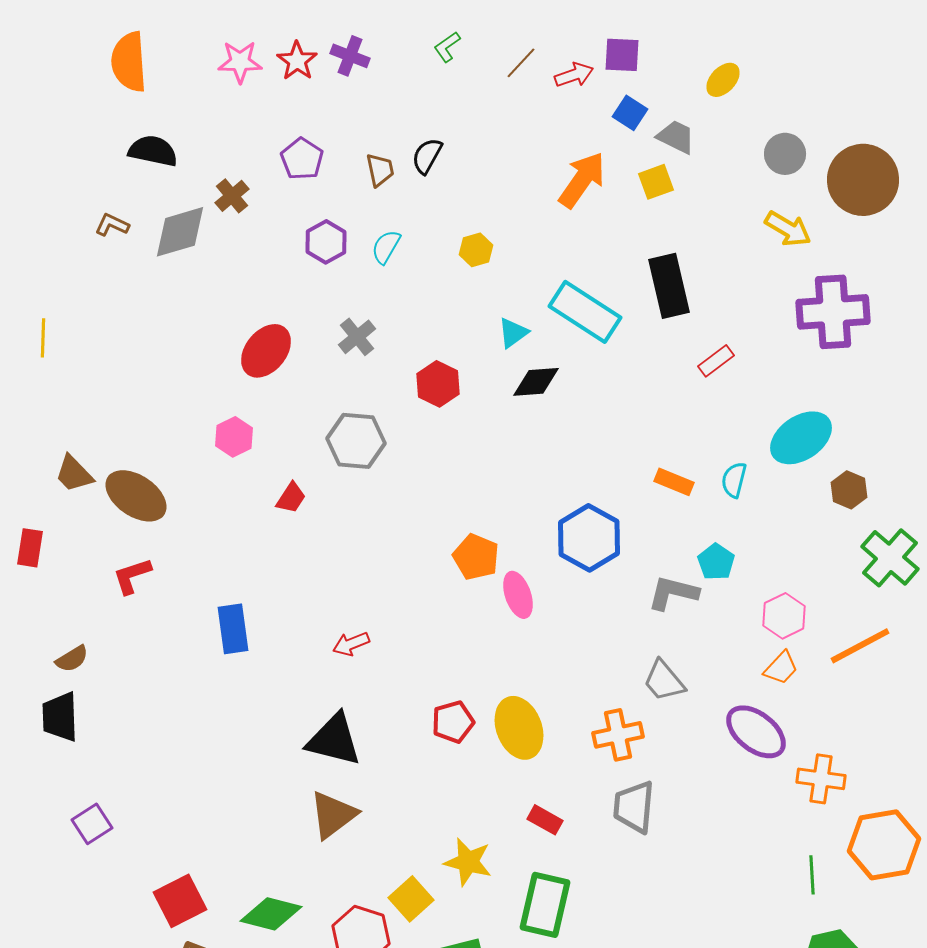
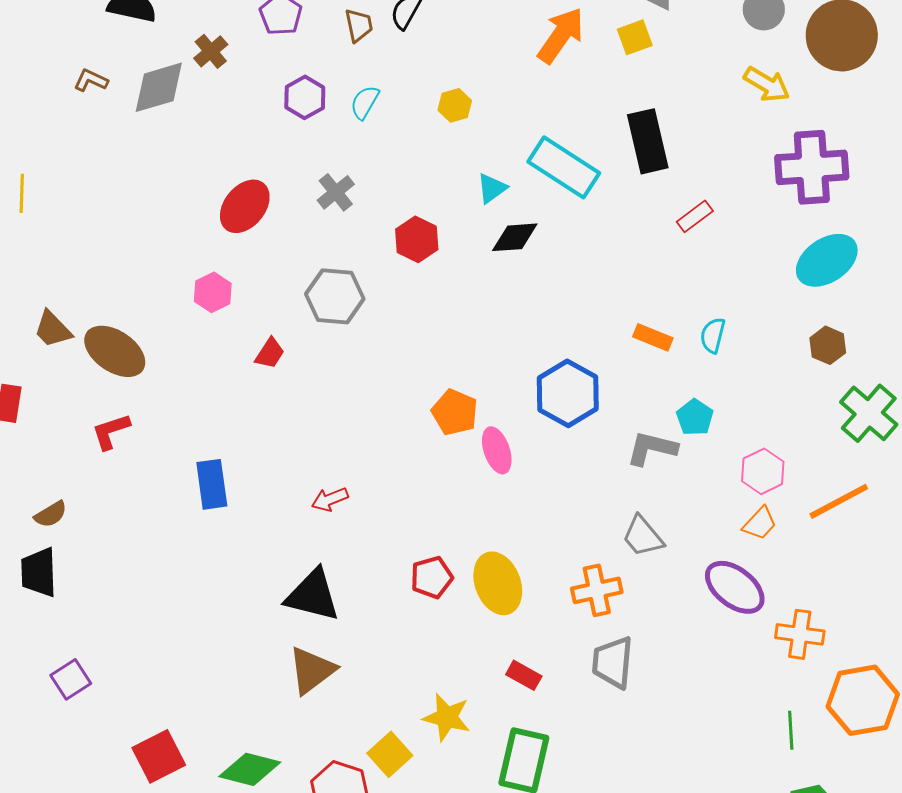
cyan ellipse: (801, 438) -> (827, 260), moved

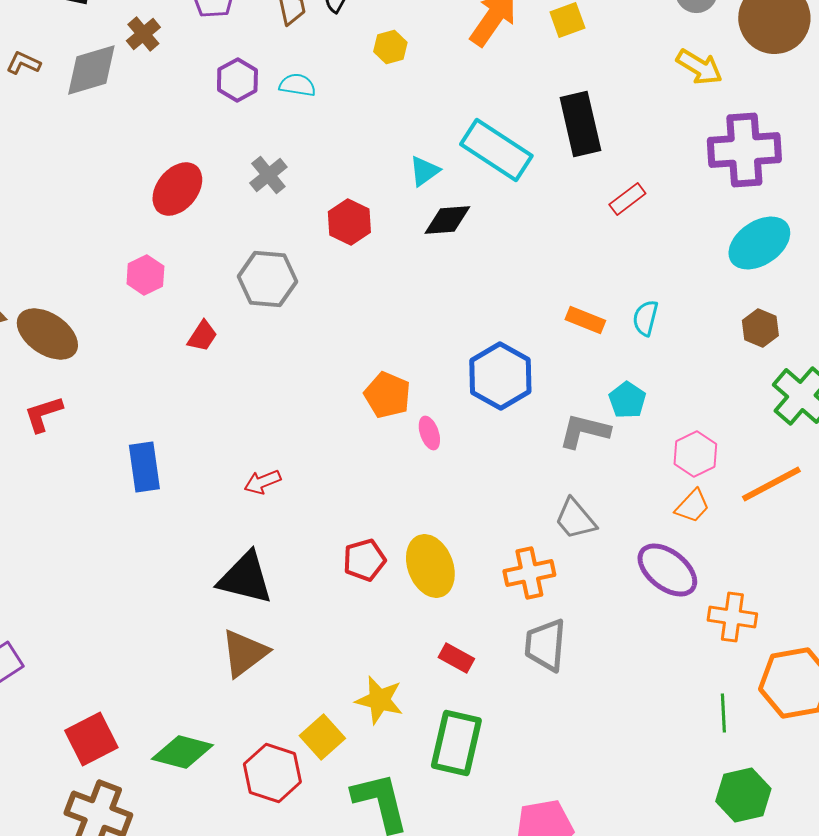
cyan semicircle: (365, 102) -> (297, 85), turned 69
yellow hexagon: (455, 105) -> (390, 47), moved
pink ellipse: (497, 450) -> (429, 433), size x0.7

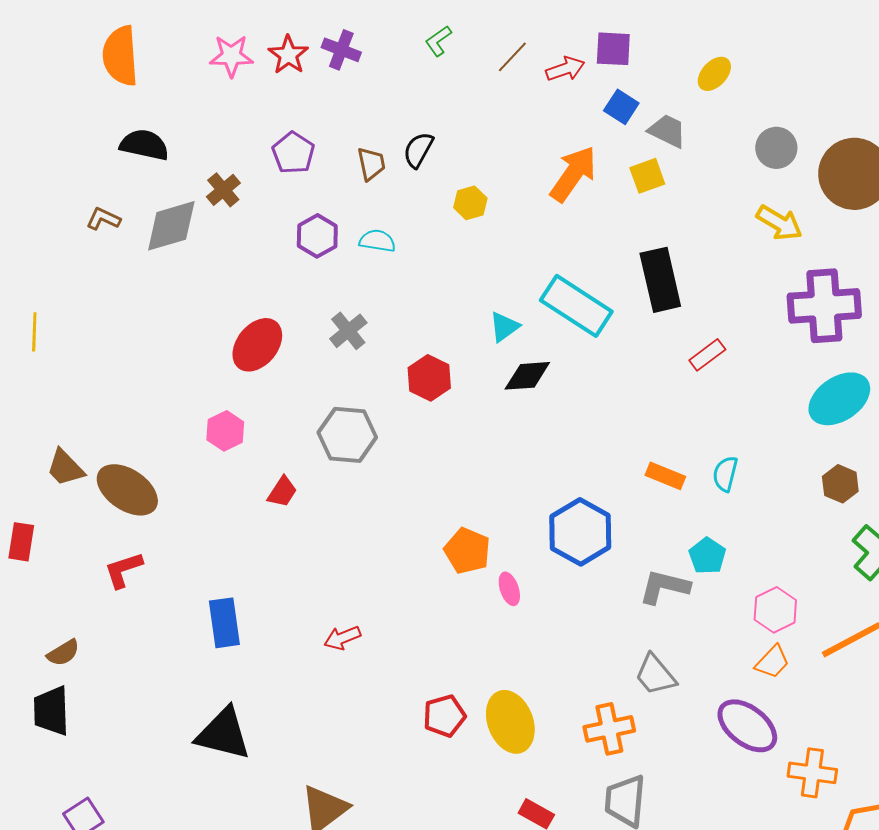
black triangle: (245, 578) -> (223, 734), moved

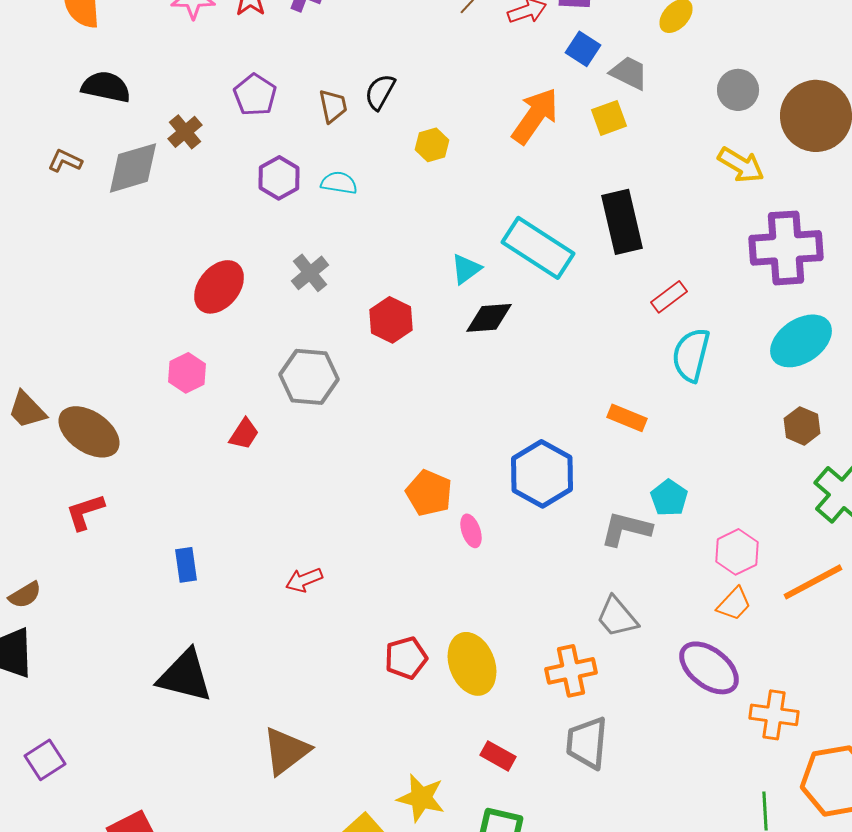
cyan semicircle: (725, 474) -> (691, 355), moved, size x1.5
blue rectangle: (224, 623) -> (186, 565), size x0.7

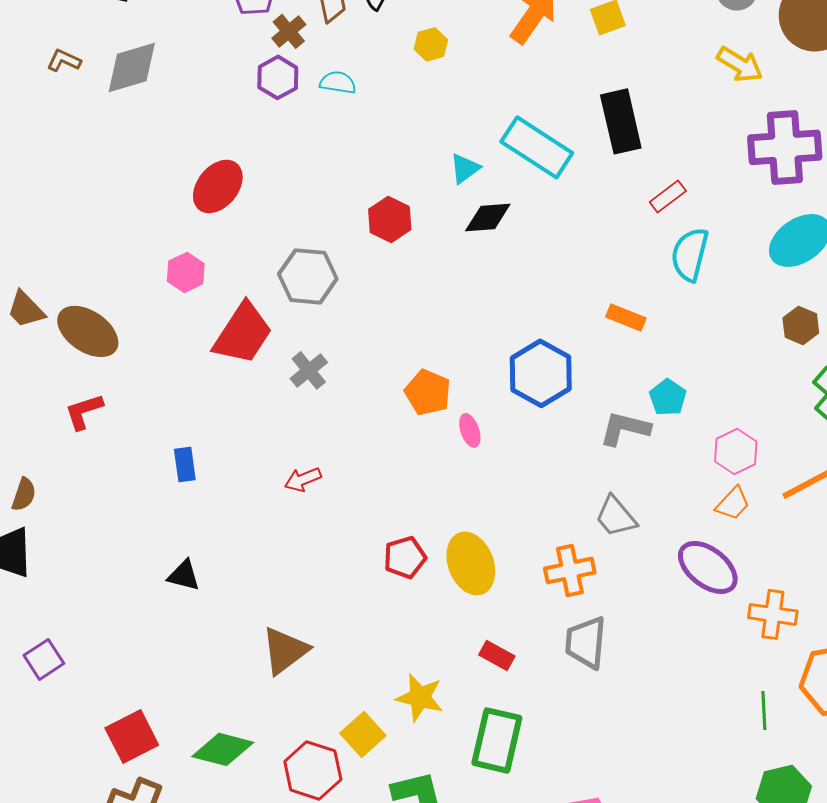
brown cross: (185, 132) -> (289, 31), moved
gray cross: (310, 273) -> (309, 370), moved
red trapezoid: (244, 434) -> (243, 333), size x2.0
brown semicircle: (25, 595) -> (24, 494), turned -40
black triangle: (185, 676) -> (184, 575), size x0.6

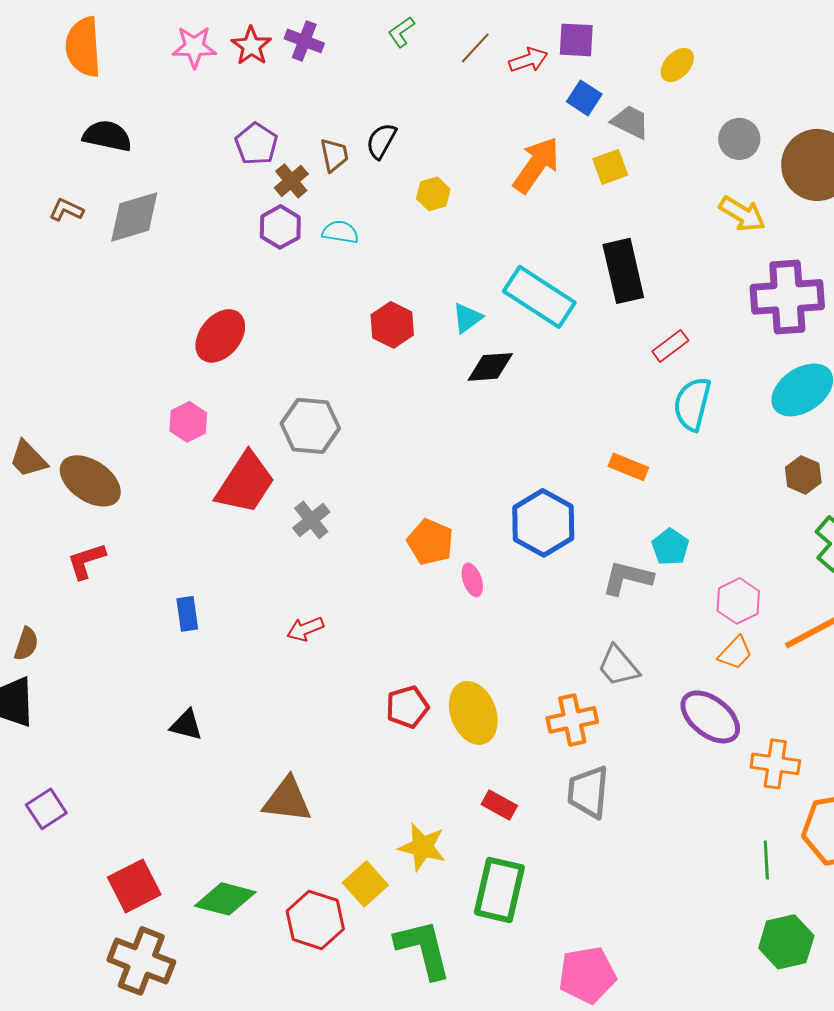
red hexagon: (390, 219) -> (392, 325), moved
brown triangle: (285, 650) -> (287, 800), turned 44

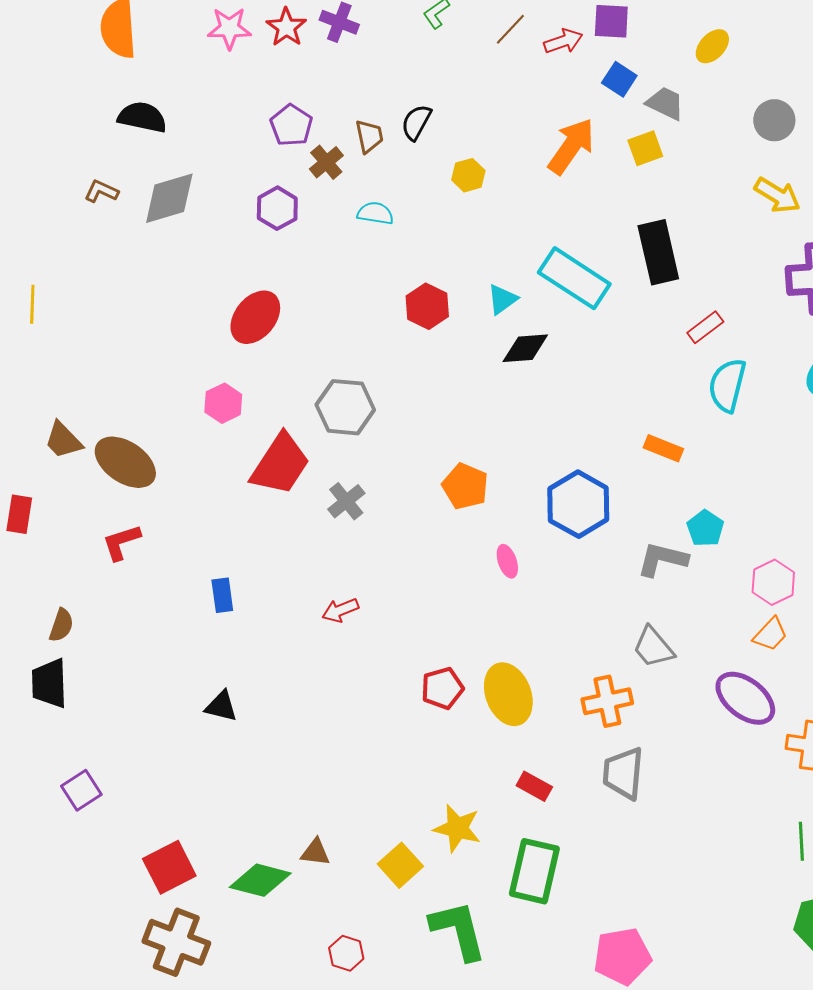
purple hexagon: (280, 227) -> (277, 208), moved
orange pentagon: (430, 542) -> (465, 486), moved
brown triangle: (287, 800) -> (315, 852), moved, size x0.6
red hexagon: (315, 920) -> (346, 953), moved, size x0.6

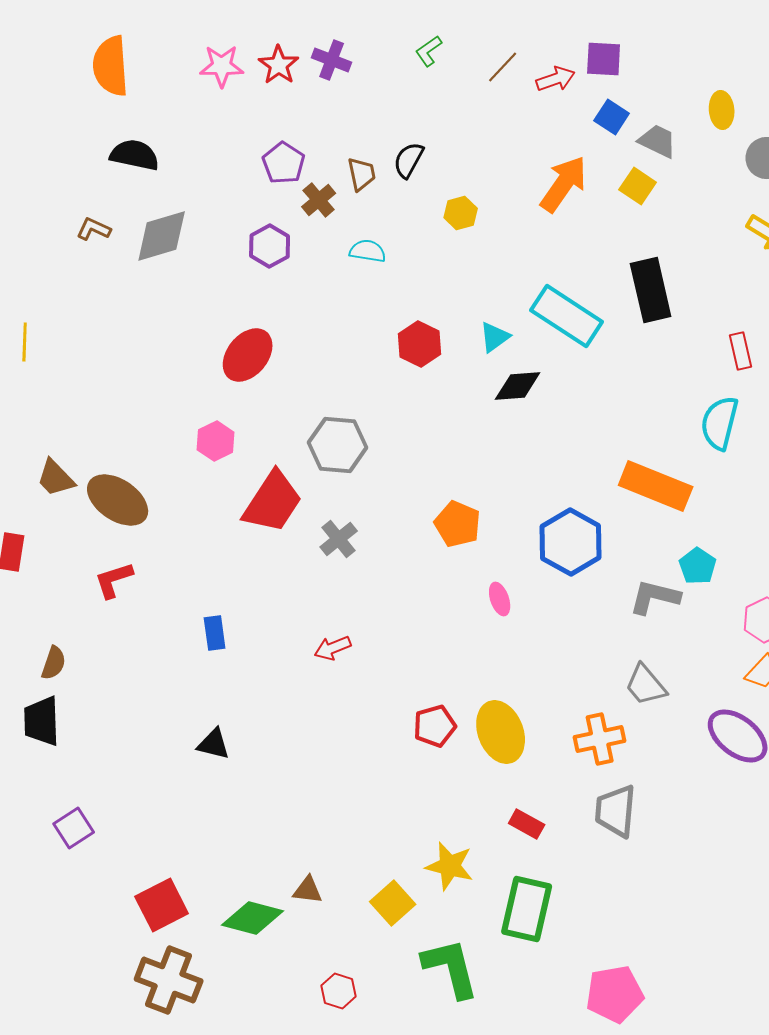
yellow ellipse: (712, 46) -> (722, 110), moved, turned -48
yellow square: (645, 148) -> (638, 186), turned -36
red rectangle: (705, 327) -> (741, 351), moved, turned -66
orange rectangle: (663, 448) -> (656, 486), size x1.8

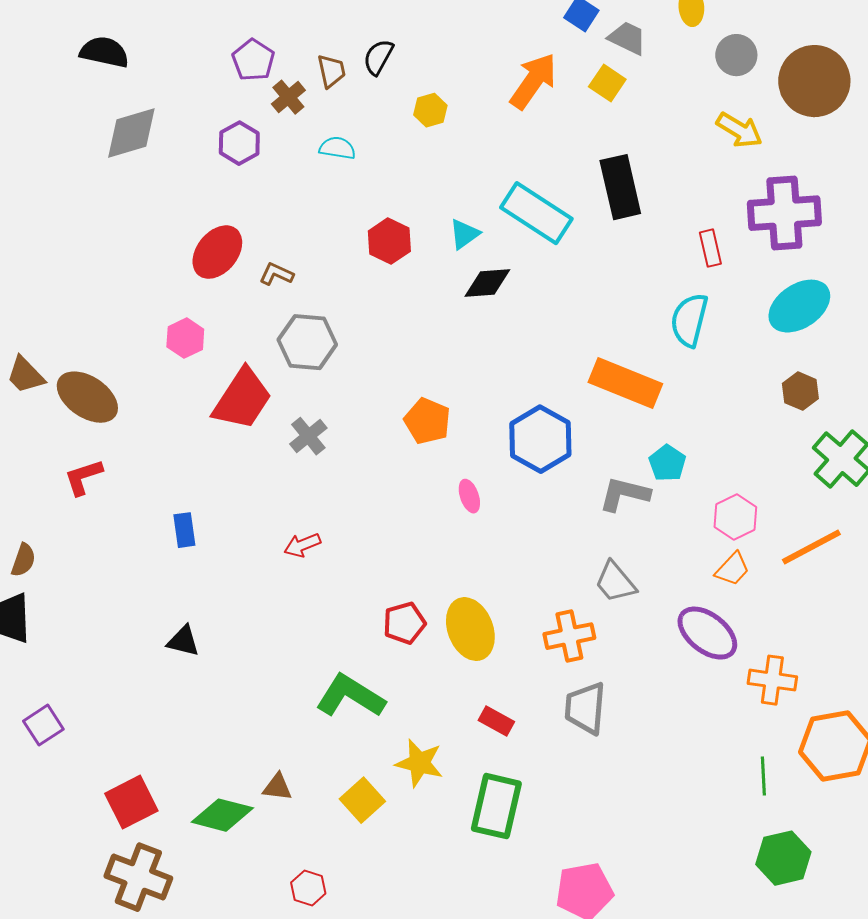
brown L-shape: (94, 229) -> (276, 274), moved
green L-shape: (451, 968) -> (350, 696), moved, turned -44

